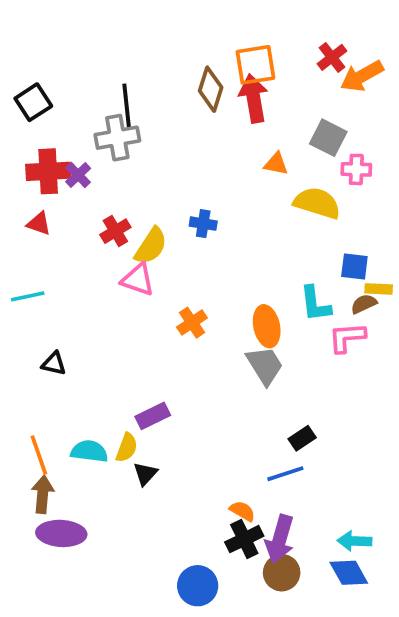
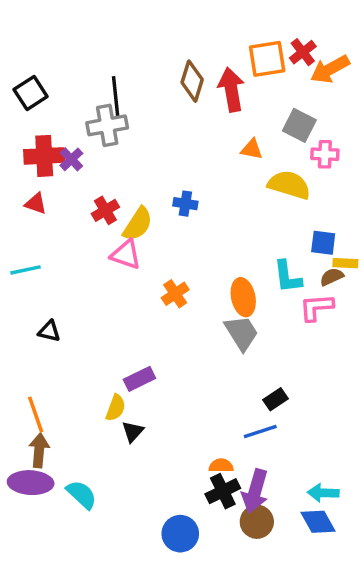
orange square: (255, 65) -> (267, 59), moved
cyan semicircle: (89, 451) -> (82, 495), moved, turned 36
orange semicircle: (242, 511) -> (221, 466), turned -30
purple ellipse: (61, 533) -> (31, 483), moved

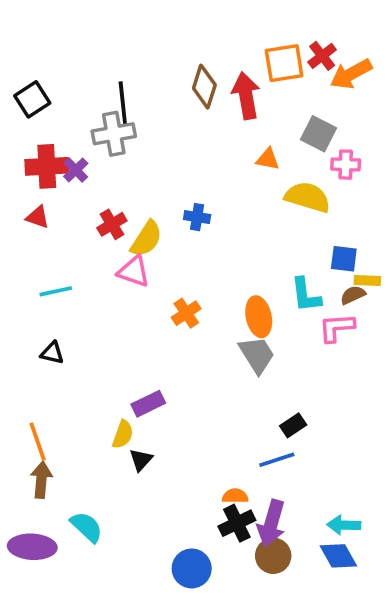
cyan line: (25, 270) -> (56, 291), moved
purple ellipse: (31, 483) -> (32, 547), moved

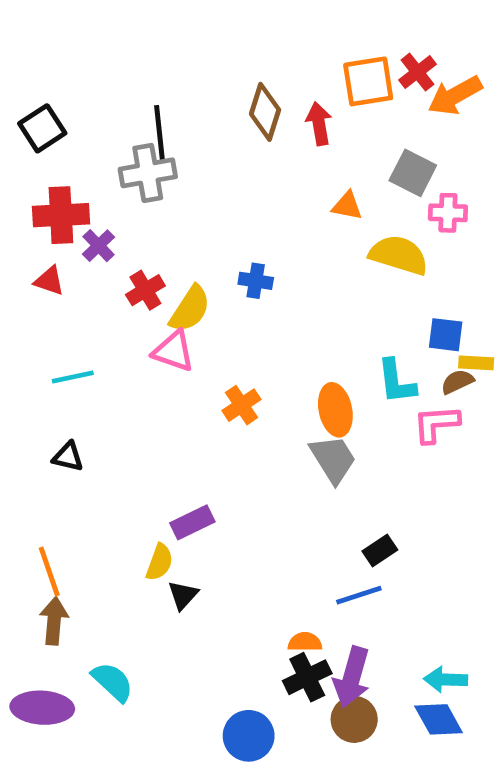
red arrow: (246, 96) -> (319, 124), size x0.7
purple cross: (76, 170) -> (99, 246), moved

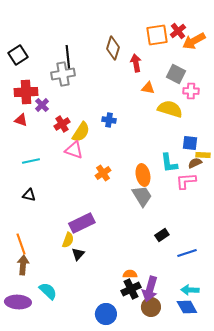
red arrow: (319, 124) -> (136, 63), moved
purple rectangle: (192, 522) -> (82, 223), size x1.4
blue line: (359, 595) -> (187, 253), moved

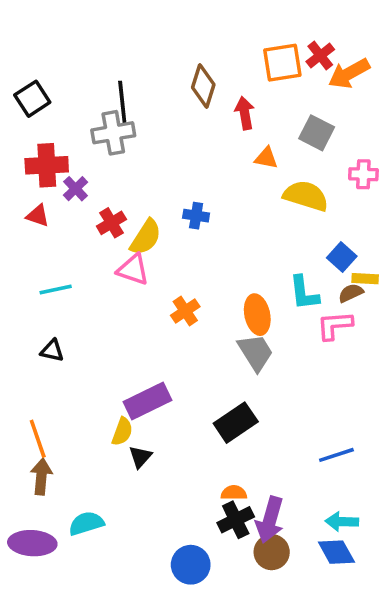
pink cross: (191, 91) -> (363, 174), moved
blue square: (190, 143) -> (342, 257), turned 35
black rectangle: (162, 235) -> (236, 423), moved, size x1.6
cyan semicircle: (48, 291) -> (86, 523), turned -60

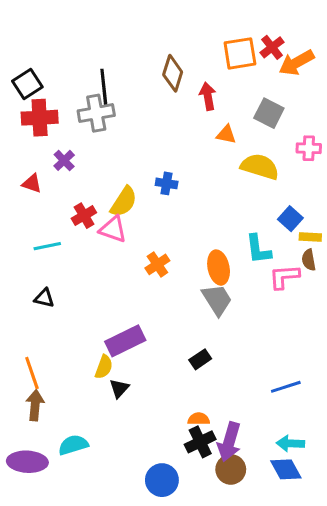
red cross: (47, 165) -> (40, 118), moved
red cross: (111, 223) -> (84, 216), moved
brown semicircle: (351, 293) -> (309, 260), moved, turned -75
black rectangle: (236, 423) -> (200, 359), size x0.6

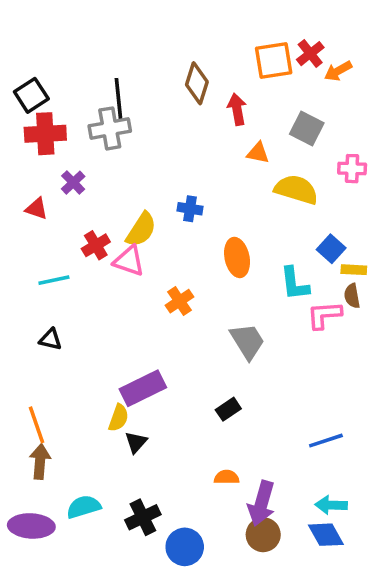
orange arrow: (297, 63) -> (338, 71), size x0.7
orange ellipse: (219, 268) -> (237, 257), moved
black cross: (200, 442) -> (143, 517), moved

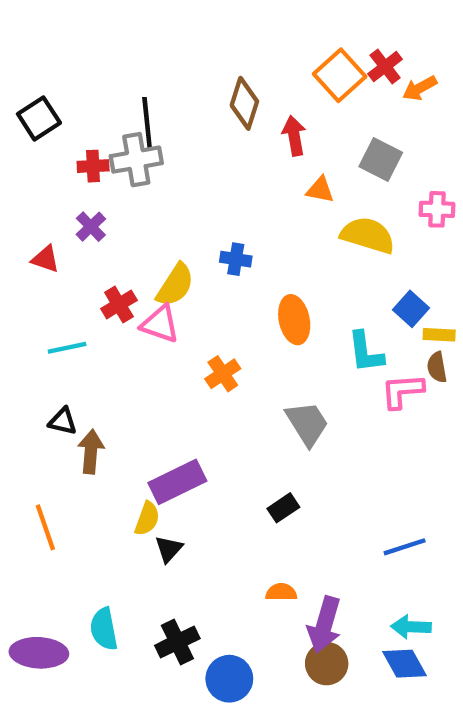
orange square: (274, 60) -> (340, 75), turned -33
red cross: (45, 134) -> (93, 166), moved, size x0.6
brown arrow: (40, 461) -> (91, 452), moved
cyan semicircle: (84, 507) -> (104, 629), turned -84

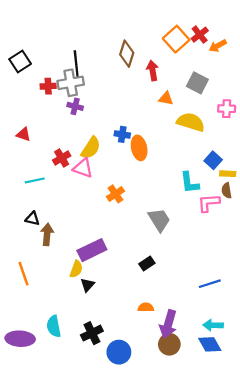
purple cross: (91, 227) -> (75, 106), moved, turned -32
orange ellipse: (294, 320) -> (139, 148), moved

